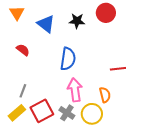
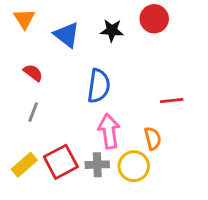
gray line: (23, 91) -> (33, 112), moved
gray cross: (67, 113) -> (97, 165), turned -35

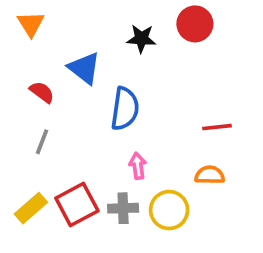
blue triangle: (67, 35) -> (84, 68), moved
pink arrow: (109, 131) -> (138, 166), size x0.6
orange semicircle: (153, 138) -> (210, 175), moved, turned -75

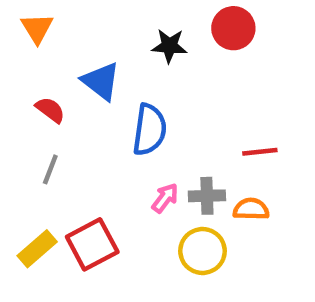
pink arrow: (138, 166) -> (165, 198), turned 45
gray cross: (123, 208) -> (207, 196), moved

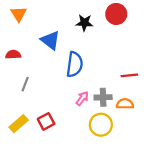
red semicircle: (50, 110) -> (13, 55), moved, turned -40
red square: (92, 244) -> (46, 121), size x0.7

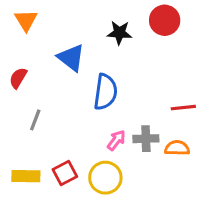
red semicircle: (13, 55) -> (18, 78), turned -56
yellow rectangle: (19, 124) -> (26, 176), turned 42
yellow circle: (101, 125) -> (105, 178), moved

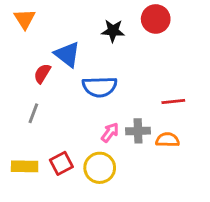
red semicircle: (18, 78) -> (42, 73), moved
blue semicircle: (105, 92) -> (100, 87), turned 80

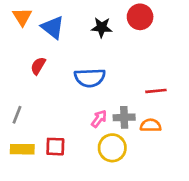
blue triangle: (67, 54) -> (53, 27), moved
gray line: (33, 113) -> (17, 115), moved
red square: (61, 163) -> (55, 147), turned 30
yellow circle: (100, 168) -> (112, 148), moved

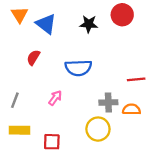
pink arrow: (99, 119) -> (55, 98), moved
red square: (55, 147) -> (52, 142), moved

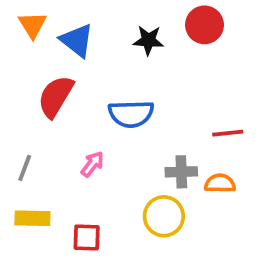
red semicircle: (33, 57) -> (56, 96), size x1.6

